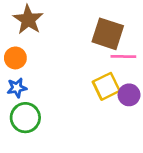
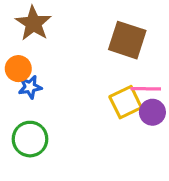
pink line: (123, 57) -> (146, 89), moved
blue star: (17, 88) -> (30, 87), moved

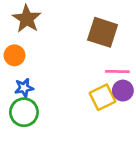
blue star: (30, 87) -> (24, 88), moved
yellow square: (126, 102) -> (103, 97), moved

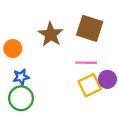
brown star: (27, 19) -> (51, 34), moved
pink line: (117, 72) -> (86, 63), moved

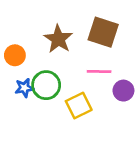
yellow square: (90, 85) -> (79, 105), moved
green circle: (21, 98) -> (46, 85), moved

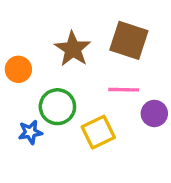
blue star: (24, 88) -> (30, 132), moved

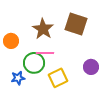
pink line: (124, 90) -> (45, 53), moved

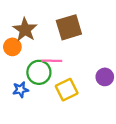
brown square: (76, 24) -> (69, 27), moved, turned -35
brown star: (43, 29) -> (25, 30), moved

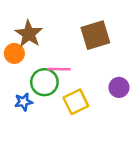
brown square: (69, 27) -> (95, 35), moved

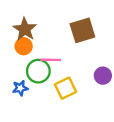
orange circle: (14, 53) -> (24, 46), moved

